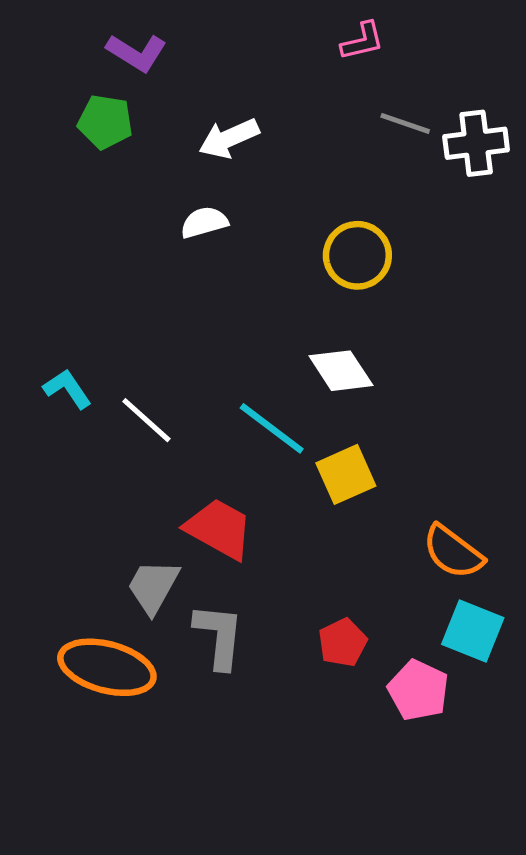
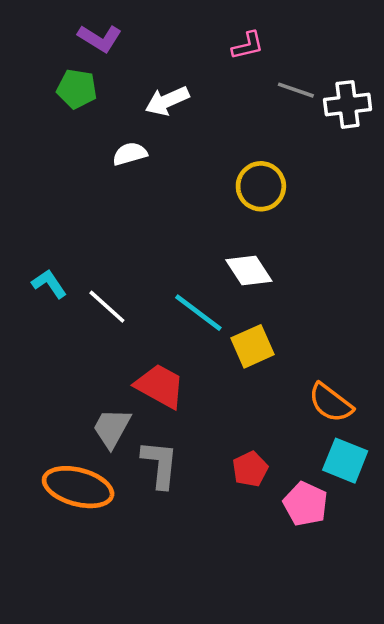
pink L-shape: (362, 41) -> (248, 46), moved
white semicircle: (204, 222) -> (130, 154), moved

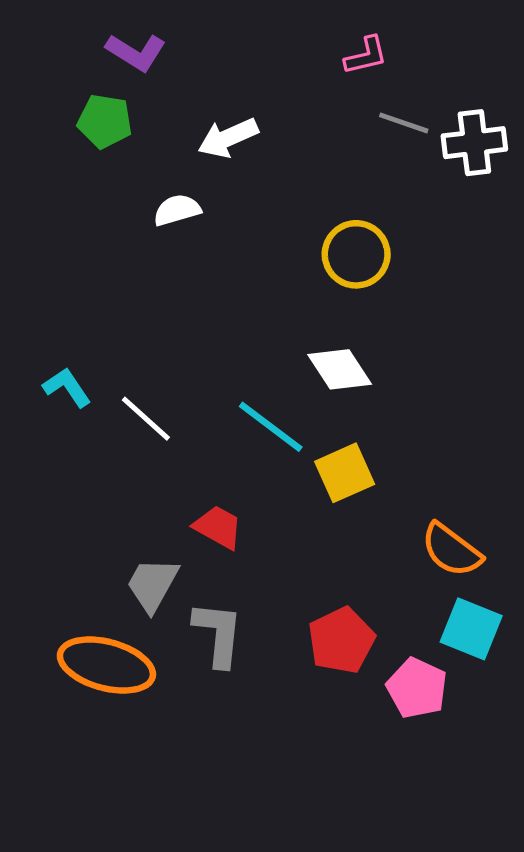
pink L-shape: (248, 46) -> (366, 56), moved
red trapezoid: (160, 386) -> (218, 527), size x0.7
red pentagon: (250, 469) -> (341, 640), size x1.4

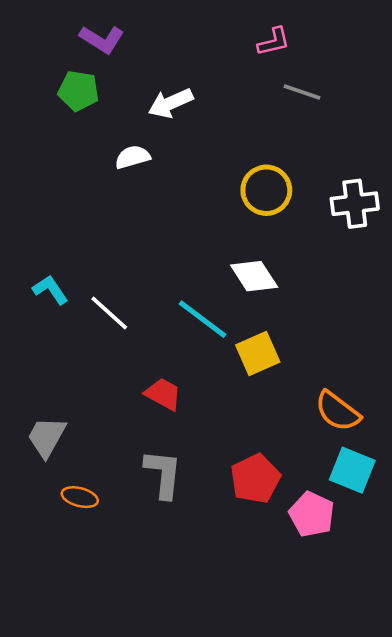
white cross: (474, 143) -> (355, 204), moved
gray trapezoid: (152, 585) -> (47, 437), moved
orange ellipse: (106, 665) -> (80, 497), size x0.5

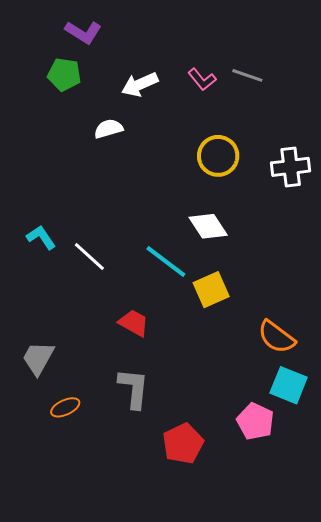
pink L-shape: (274, 42) -> (202, 79), moved, turned 64
red pentagon: (255, 479) -> (183, 444), moved
orange ellipse: (80, 497) -> (65, 407), turned -40

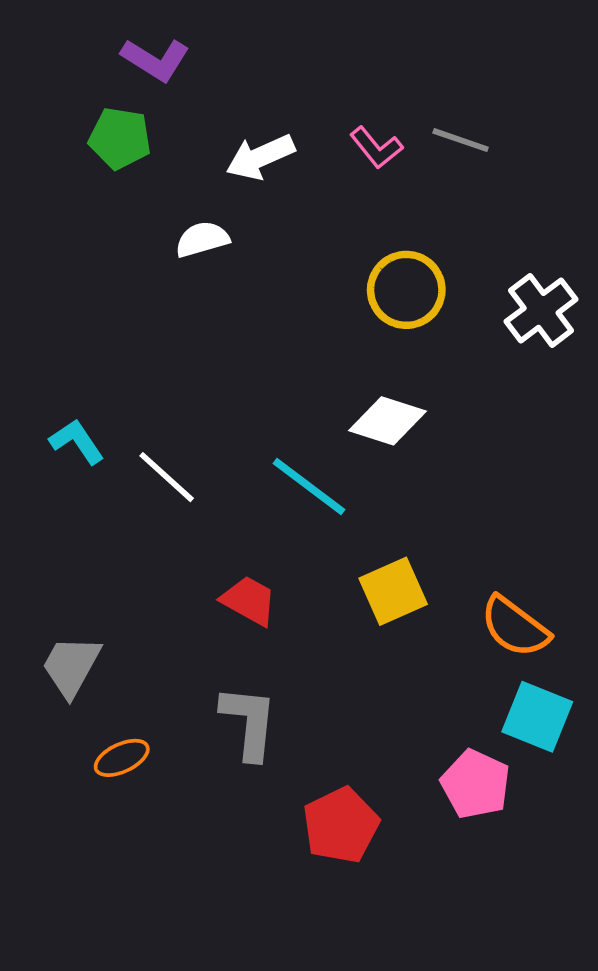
white cross: (291, 167) -> (541, 310), turned -30
white diamond: (208, 226) -> (388, 421), turned -39
yellow square: (211, 290) -> (393, 591), moved

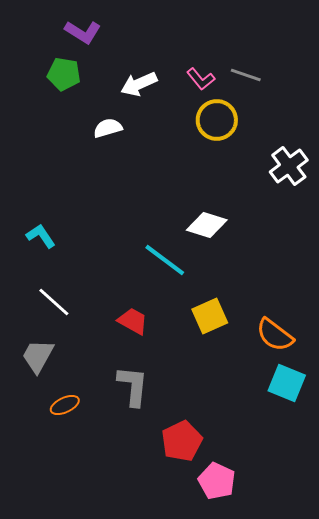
yellow circle: (406, 290) -> (217, 120), moved
white line: (167, 477) -> (54, 302), moved
pink pentagon: (476, 784) -> (217, 481), moved

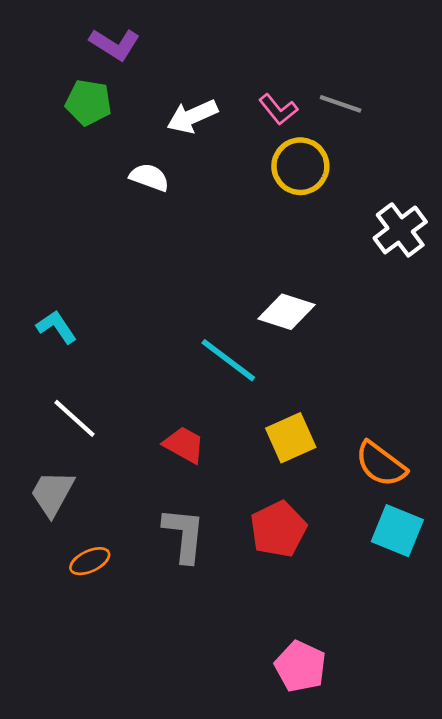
white semicircle: (108, 128) -> (149, 177), turned 36
red pentagon: (182, 441) -> (278, 529), moved

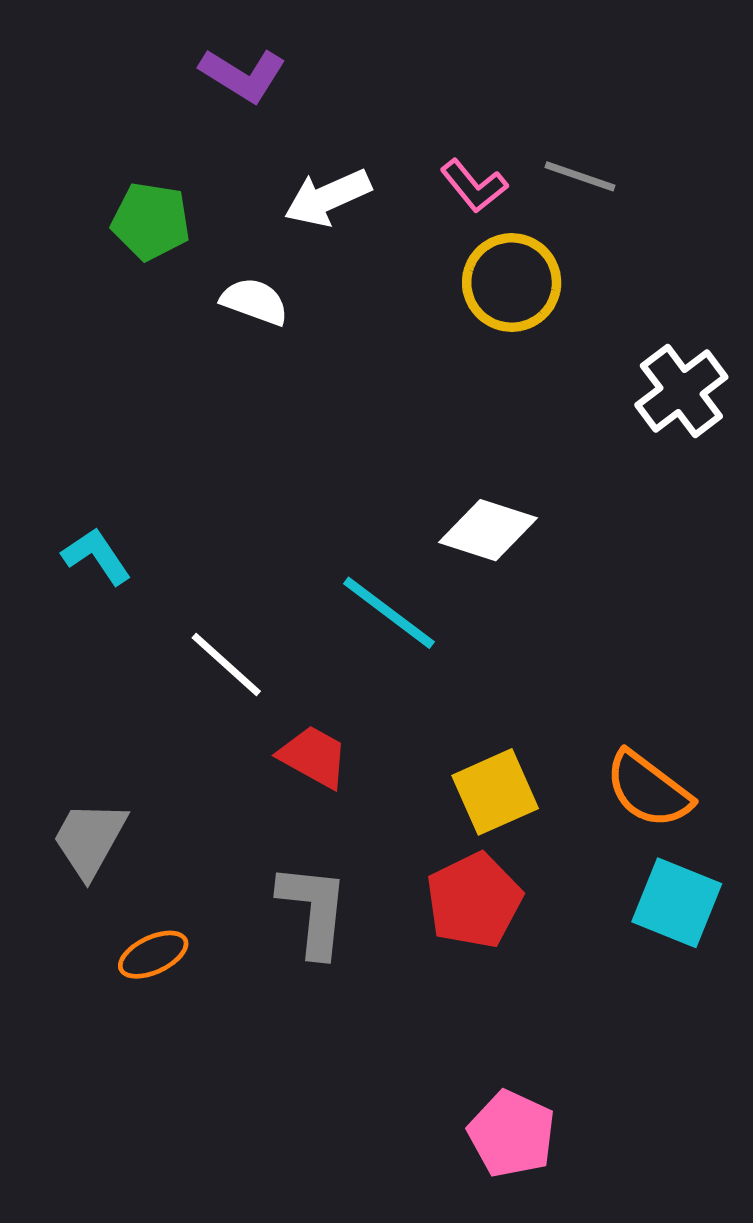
purple L-shape: (115, 44) -> (243, 75), moved
green pentagon: (88, 102) -> (151, 221), moved
white line: (75, 418) -> (226, 665), moved
yellow square: (291, 438) -> (495, 792), moved

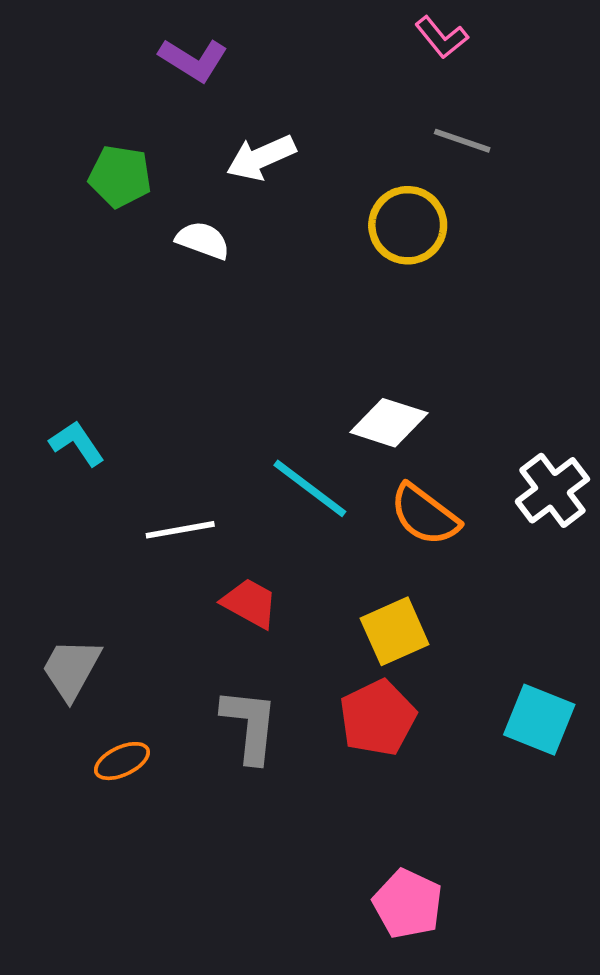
pink L-shape: (474, 186) -> (442, 37), moved
white cross: (681, 391) -> (552, 490), moved
white line: (226, 665) -> (180, 530), turned -52
orange semicircle: (648, 790) -> (425, 515), moved

